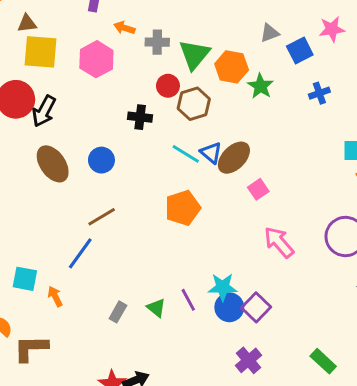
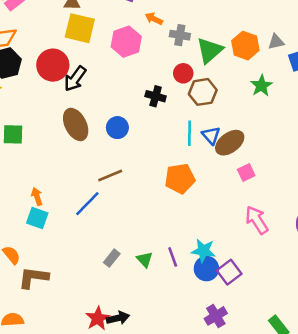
orange hexagon: (232, 67) -> (245, 46), moved
cyan line: (186, 154) -> (189, 133), turned 50
orange arrow: (55, 296) -> (37, 196), moved

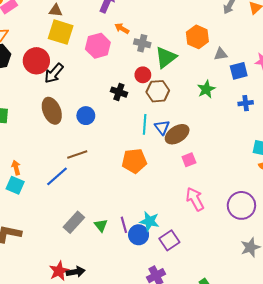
orange hexagon: (245, 46) -> (197, 37), moved
gray rectangle: (112, 258) -> (74, 222), size x1.5
blue circle: (206, 269) -> (139, 235), moved

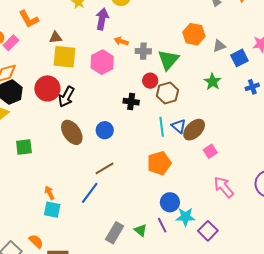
blue circle: (139, 235) -> (170, 202), moved

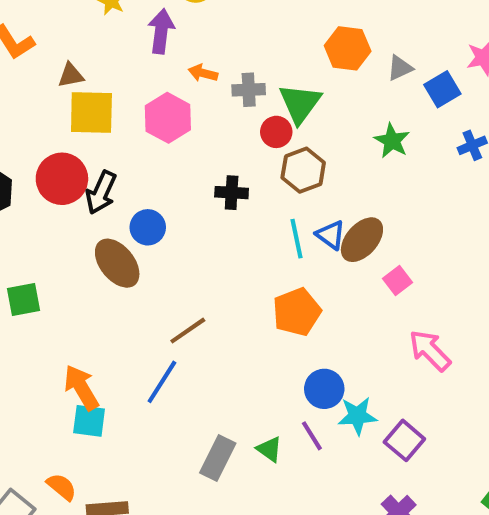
red circle: (150, 81) -> (276, 132), moved
blue circle: (105, 130) -> (148, 227), moved
orange arrow: (49, 193) -> (81, 388), size x1.6

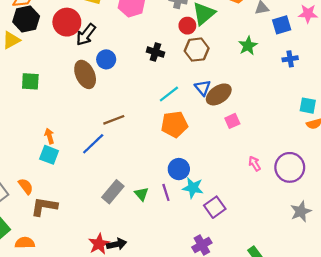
cyan line: (297, 239) -> (169, 94), moved, turned 50
pink arrow: (430, 350) -> (255, 164), moved, size x0.6
orange arrow: (81, 388) -> (49, 136), size x0.6

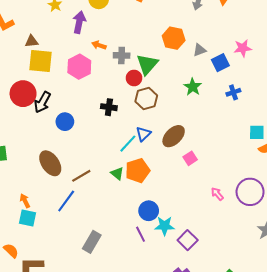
brown ellipse: (85, 74) -> (50, 163), moved
blue triangle: (203, 88) -> (143, 134), moved, turned 35
green triangle: (141, 194) -> (117, 173), moved

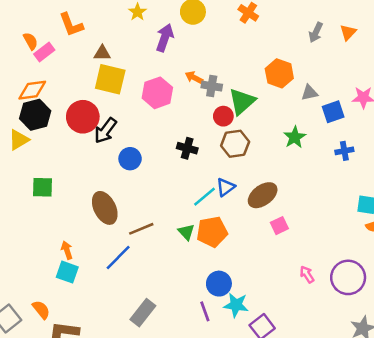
orange arrow: (99, 45) -> (194, 78), moved

